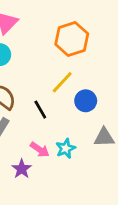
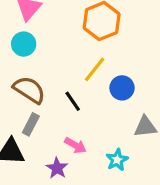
cyan star: (66, 148) -> (117, 160), moved

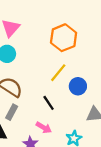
black line: (73, 101) -> (49, 103), moved

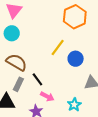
orange hexagon: (64, 38) -> (75, 17), moved
black line: (49, 103) -> (37, 79), moved

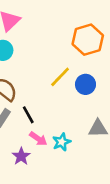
blue circle: (76, 59) -> (85, 84), moved
cyan star: (74, 105) -> (62, 142), moved

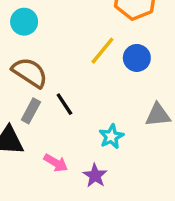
pink arrow: (38, 139) -> (56, 163), moved
purple star: (21, 156) -> (95, 176), moved

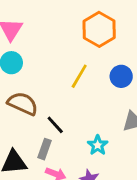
blue circle: (137, 58) -> (121, 76), moved
gray rectangle: (31, 111) -> (45, 149), moved

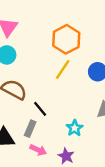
orange hexagon: (99, 29) -> (66, 39), moved

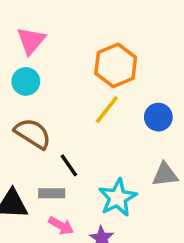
cyan star: (75, 128) -> (118, 198), size x1.5
gray rectangle: (30, 129) -> (52, 193), turned 63

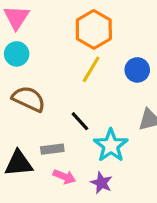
black line: (69, 165) -> (80, 121), moved

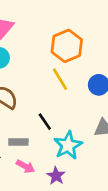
yellow line: (91, 69) -> (60, 79), turned -70

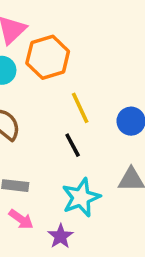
orange hexagon: (67, 46) -> (48, 57), moved
black line: (45, 122) -> (73, 145), moved

